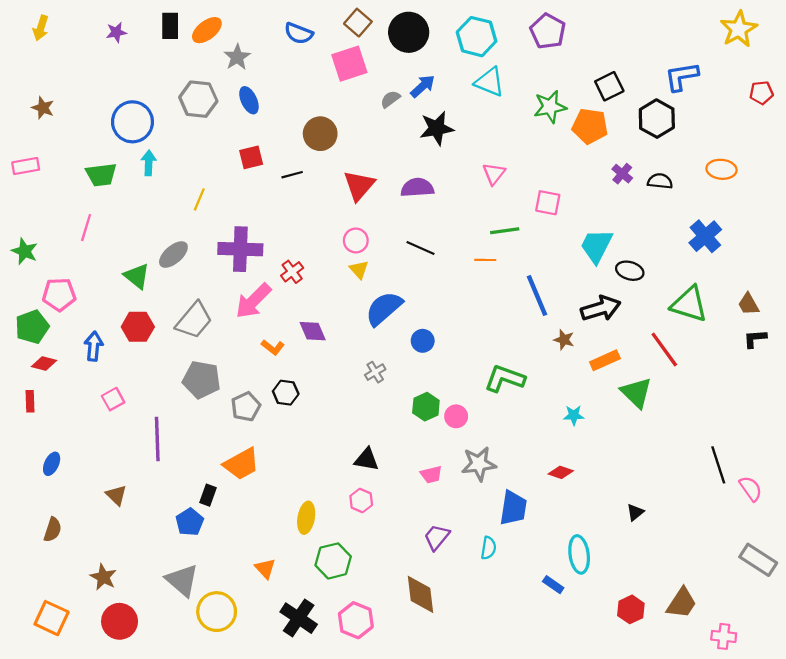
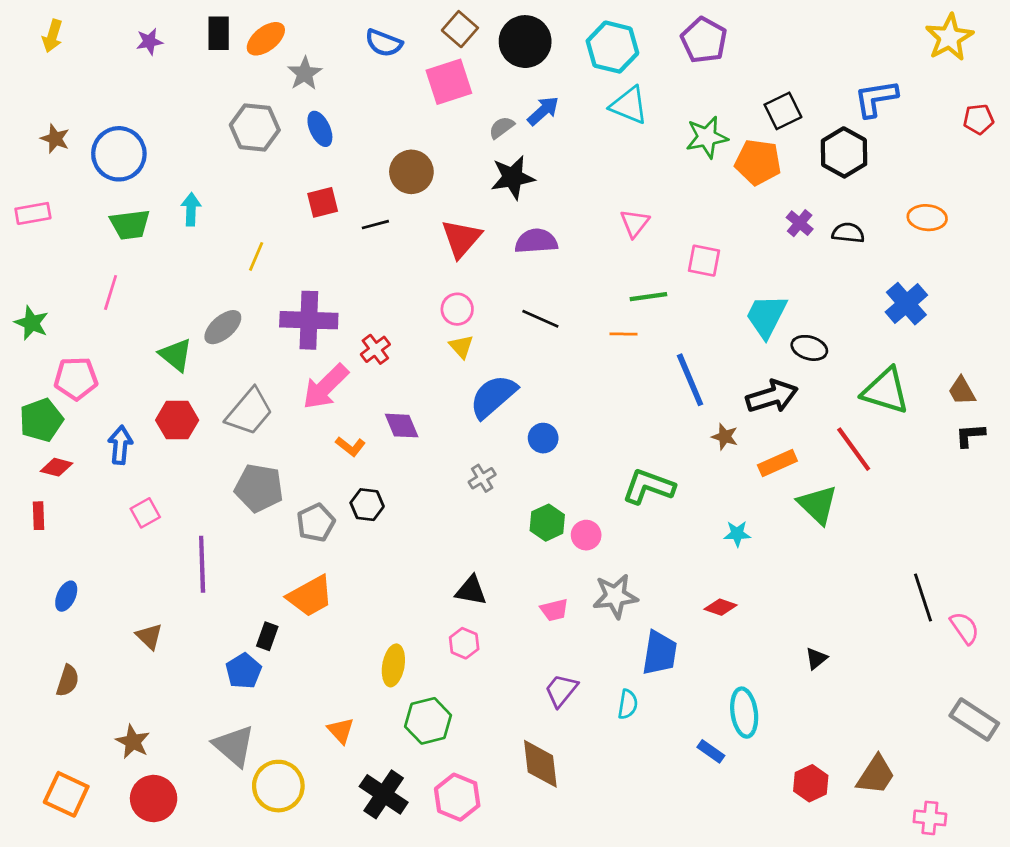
blue circle: (132, 122) -> (119, 154), moved
black star: (437, 128) -> (513, 177), moved

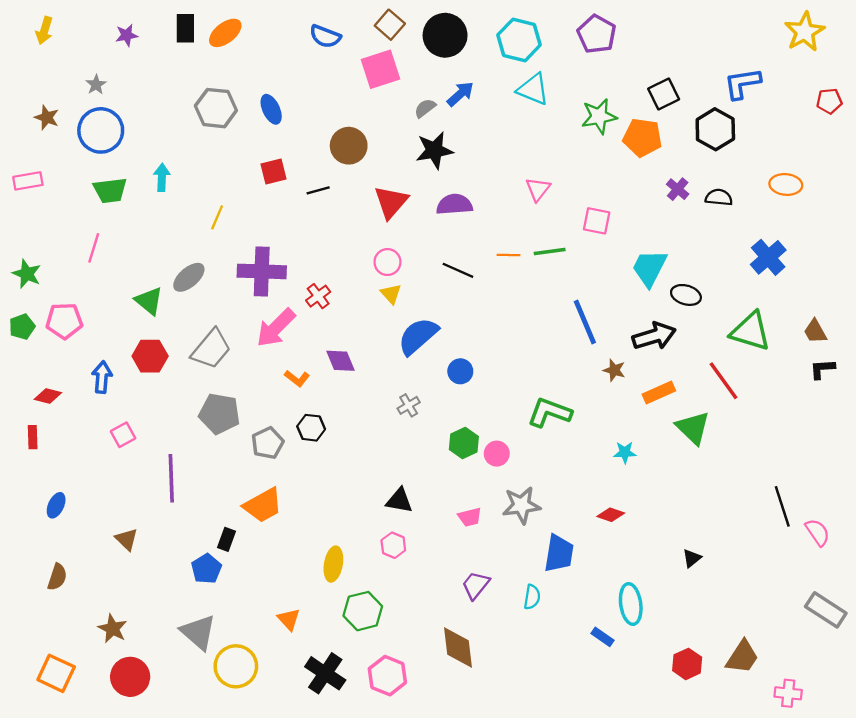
gray star: (305, 73) -> (96, 85), moved, size x0.7
orange line: (624, 334) -> (508, 255), moved
green pentagon: (41, 420) -> (22, 327), moved, size x0.7

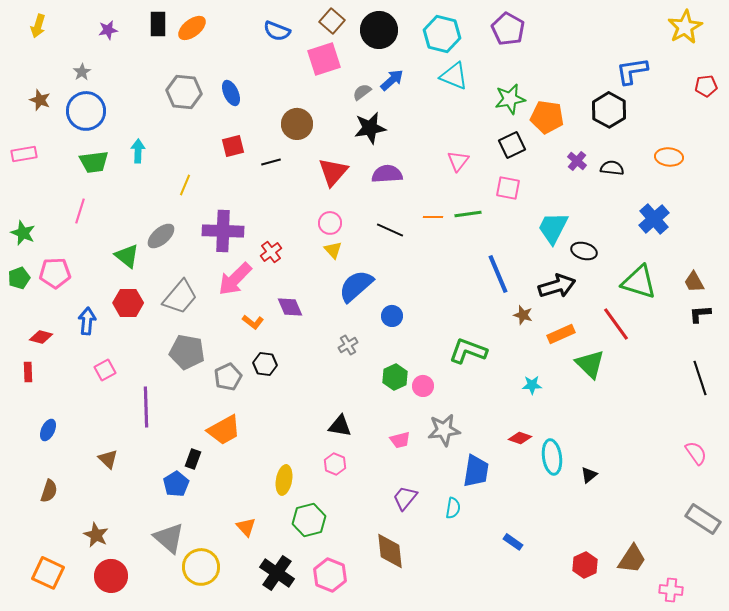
black square: (664, 94) -> (512, 145), moved
black line: (782, 506) -> (700, 378), moved
cyan ellipse: (631, 604) -> (552, 457), moved

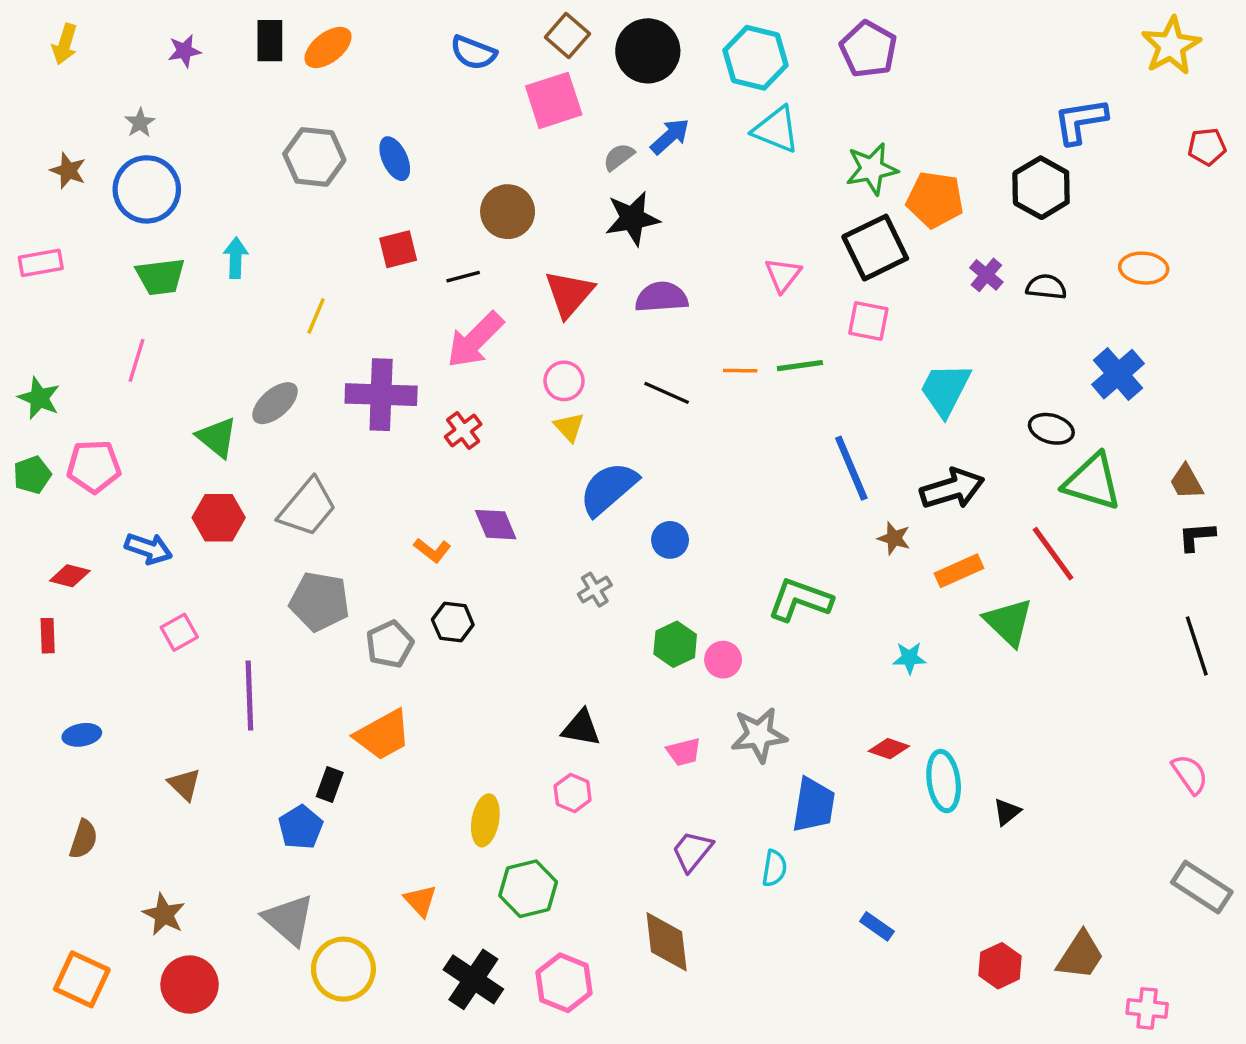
black square: (512, 145) -> (875, 248), size x1.4
black ellipse: (584, 251) -> (1051, 429), moved
pink arrow: (235, 279) -> (475, 340), moved
blue arrow: (87, 321) -> (149, 548), turned 104
blue ellipse: (48, 430) -> (82, 735), turned 55

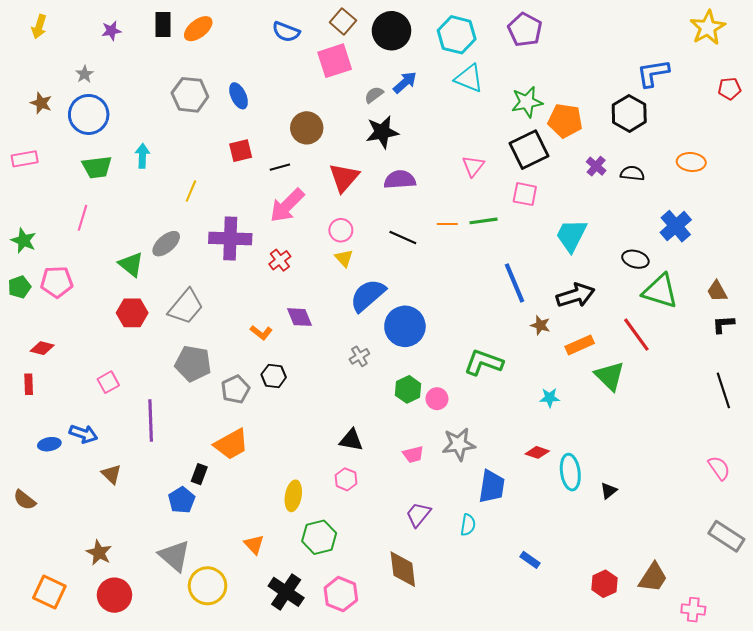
blue circle: (670, 540) -> (405, 326), size x1.8
blue arrow: (149, 548) -> (83, 434), moved
brown semicircle: (84, 839) -> (25, 500), moved, turned 110

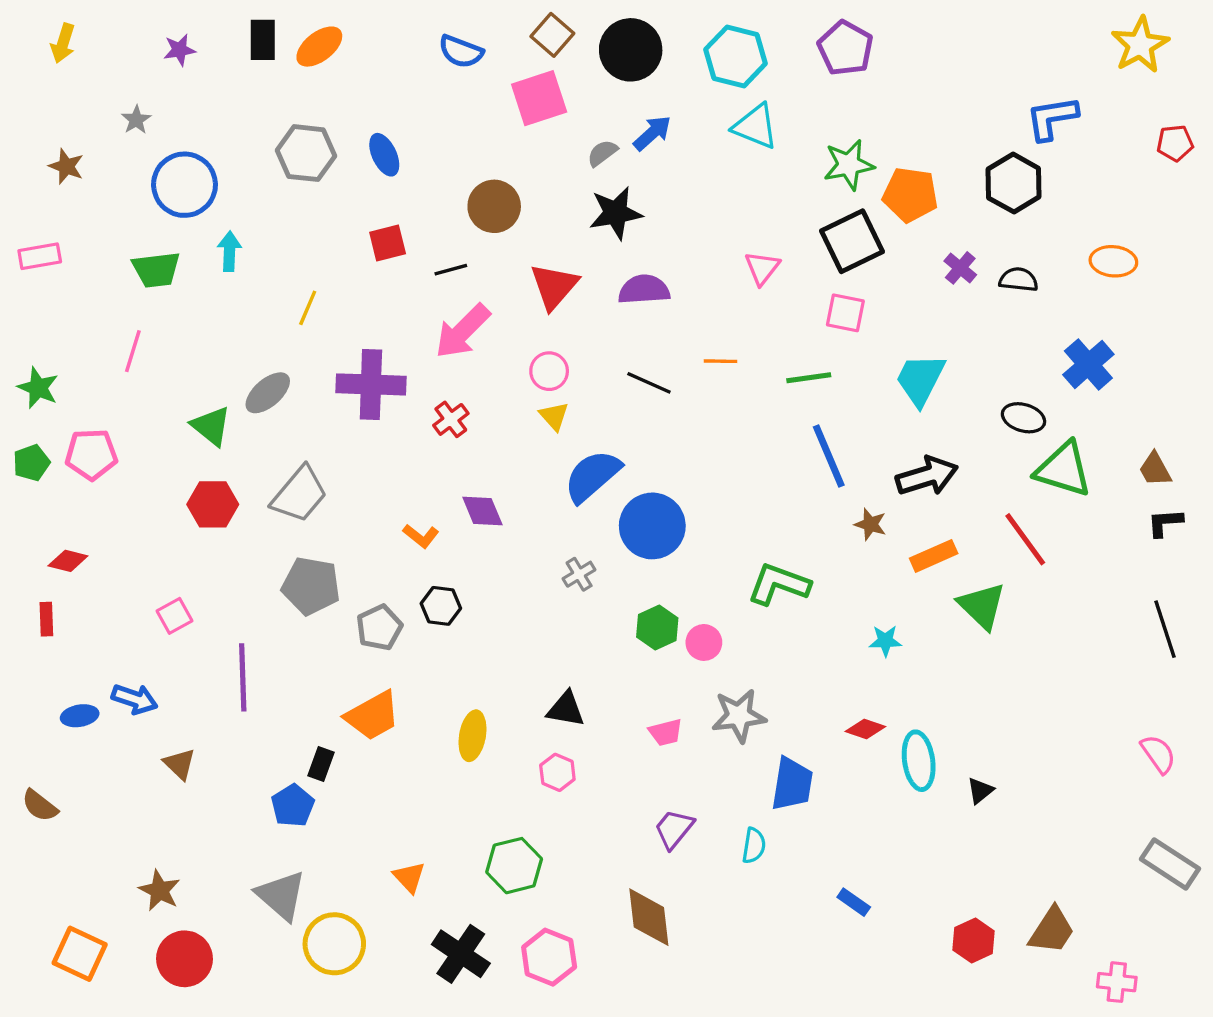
blue circle: (89, 114) -> (184, 185), moved
green line: (483, 221) -> (809, 378), moved
yellow ellipse: (293, 496) -> (472, 736), moved

